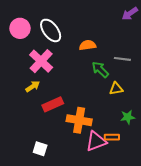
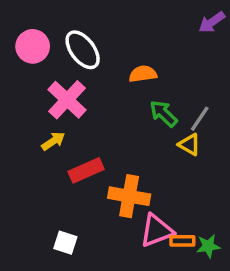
gray line: (122, 59) -> (200, 119), moved, turned -63
yellow triangle: (116, 89) -> (189, 145), turned 40
green star: (128, 117) -> (208, 246), moved
orange rectangle: (112, 137) -> (182, 241), moved

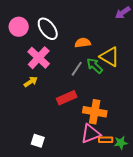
gray line: (200, 119) -> (77, 69), moved
yellow triangle: (189, 145) -> (110, 57), moved, size x1.5
red rectangle: (86, 170) -> (67, 98), moved
orange cross: (129, 196) -> (95, 112), moved

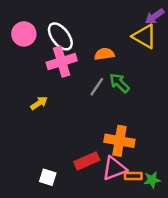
yellow triangle: (110, 57) -> (145, 36), moved
pink cross: (39, 58) -> (62, 62), moved, turned 30
red rectangle: (67, 98) -> (87, 161), moved

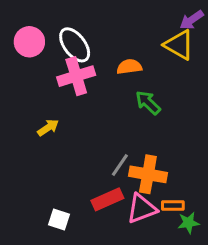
gray line: (97, 87) -> (120, 165), moved
orange rectangle: (133, 176) -> (173, 206), moved

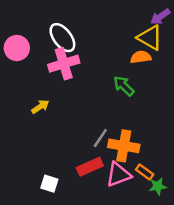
pink circle: (29, 42) -> (17, 48), moved
orange semicircle: (129, 67) -> (141, 57), moved
orange rectangle: (173, 206) -> (145, 172), turned 36

